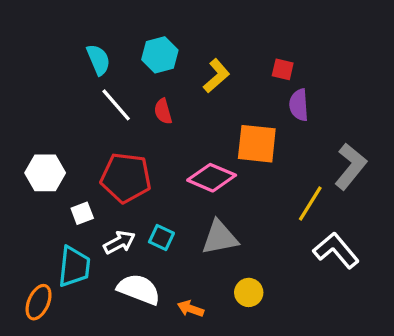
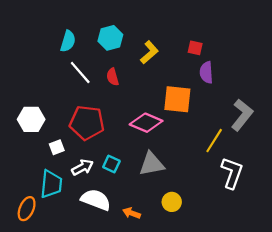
cyan semicircle: (98, 60) -> (68, 41), turned 40
white L-shape: (336, 250) -> (232, 173), turned 60

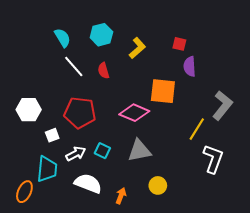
cyan semicircle: (68, 41) -> (62, 38), turned -48
orange arrow: (132, 213) -> (121, 196), turned 91

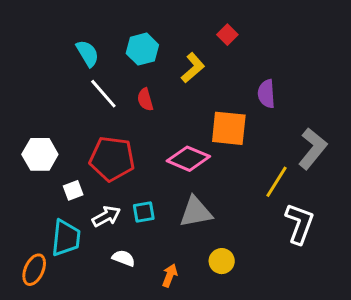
red square: (179, 44) -> (227, 35), moved, turned 32
cyan square: (102, 151) -> (144, 212), turned -35
white semicircle: (88, 183) -> (124, 258), size x0.6

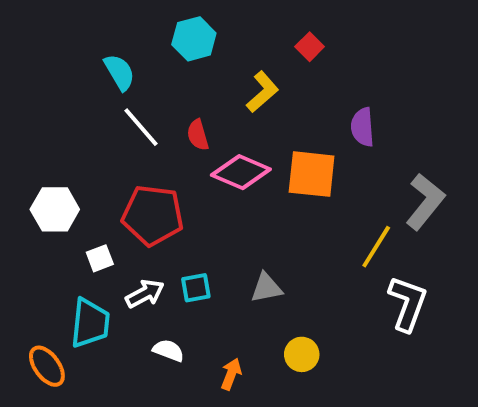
cyan hexagon: (142, 49) -> (194, 39), moved
pink diamond: (188, 159) -> (241, 172), moved
gray triangle: (196, 212) -> (266, 288), size x0.7
orange ellipse: (34, 270) -> (47, 366), turned -60

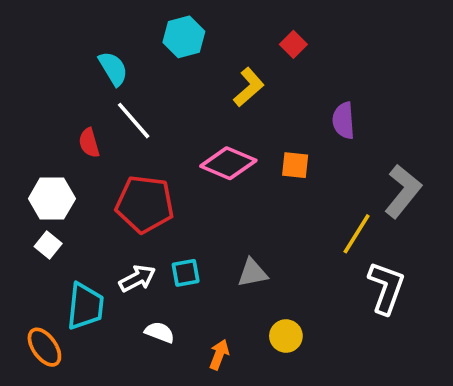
red semicircle: (198, 135) -> (89, 143), moved
orange square: (312, 174) -> (295, 165), size x0.6
white square: (100, 258) -> (48, 245), moved, turned -30

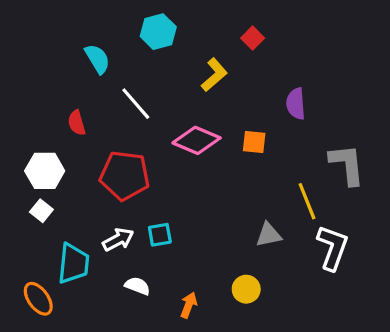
white line: (134, 121) -> (136, 104), moved
gray L-shape: (403, 191) -> (347, 164), turned -45
yellow line: (357, 234) -> (307, 201), turned -54
gray triangle: (253, 273) -> (269, 235), moved

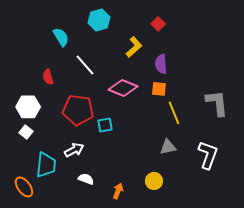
purple semicircle: (296, 104) -> (161, 64), moved
yellow line: (307, 201) -> (174, 113), moved
cyan square: (160, 235) -> (105, 125), moved

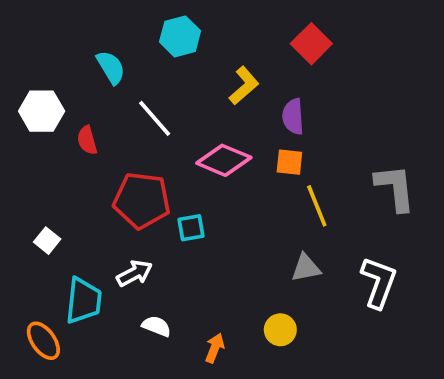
red square: (158, 24) -> (311, 44), moved, size x1.5
white hexagon: (28, 107) -> (42, 111), moved

